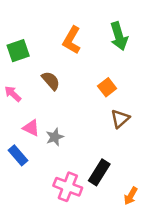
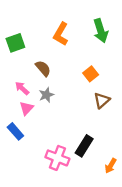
pink arrow: (13, 94) -> (22, 88), moved
pink triangle: (31, 128) -> (26, 108), turned 48
gray star: (55, 137) -> (46, 95), moved

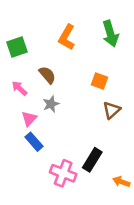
orange square: (91, 74) -> (100, 81), turned -32
pink arrow: (22, 88) -> (19, 88), moved
blue rectangle: (15, 131) -> (34, 142), moved
orange arrow: (111, 166) -> (121, 182), turned 80

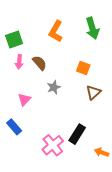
pink arrow: (19, 88) -> (19, 62), moved, turned -128
gray star: (51, 104) -> (54, 87), moved
blue rectangle: (34, 142) -> (14, 127), moved
pink cross: (63, 173) -> (53, 145), turned 30

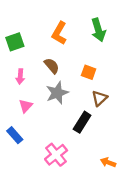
pink arrow: (19, 62) -> (20, 77), moved
brown semicircle: (40, 63) -> (52, 66), moved
gray star: (54, 87) -> (57, 93), size x1.5
black rectangle: (77, 134) -> (82, 122), moved

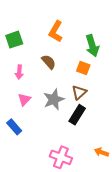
green arrow: (98, 30) -> (92, 46), moved
gray star: (57, 93) -> (54, 99), moved
brown triangle: (99, 98) -> (79, 92), moved
pink cross: (56, 155) -> (61, 157), moved, turned -30

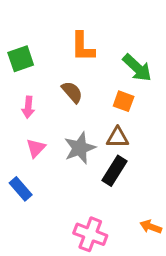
orange L-shape: (56, 31) -> (83, 47), turned -30
green arrow: (92, 46) -> (137, 68), turned -30
brown triangle: (79, 92) -> (118, 137), turned 42

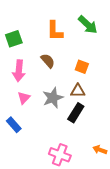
green arrow: (137, 68) -> (88, 25), moved
pink arrow: (28, 107) -> (19, 71), size x1.5

